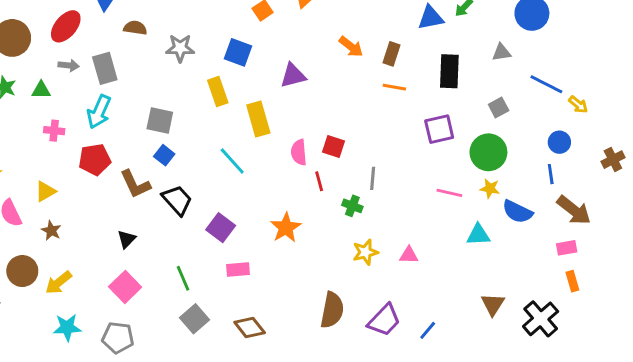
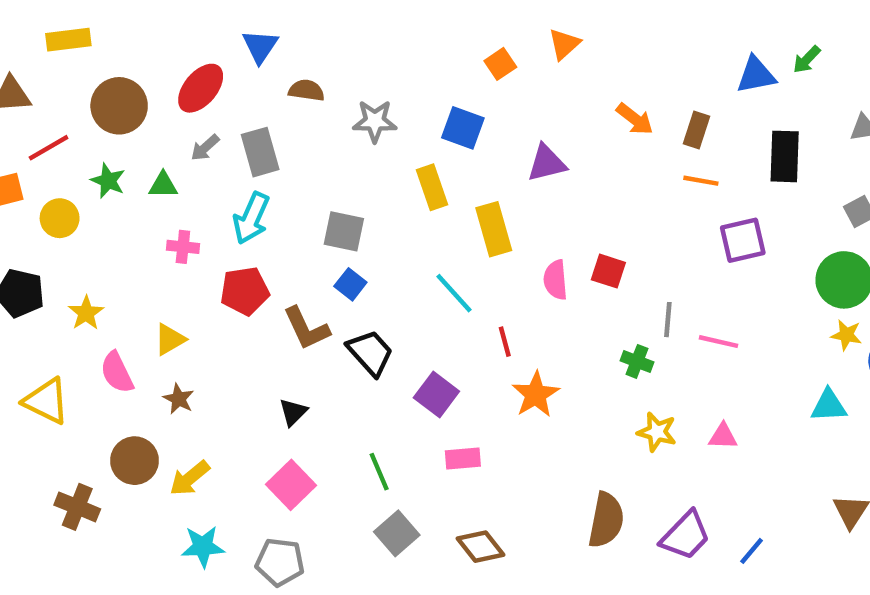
gray arrow: (69, 65) -> (205, 148), turned 132
purple square: (439, 129) -> (743, 240), moved
red line: (319, 181) -> (505, 342), moved
pink line: (449, 193) -> (719, 342), moved
yellow star: (365, 252) -> (657, 432), turned 30

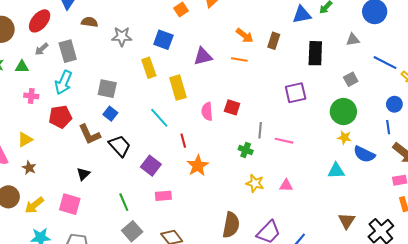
orange line: (701, 181) -> (239, 59), moved
pink square: (291, 485) -> (70, 204), moved, turned -30

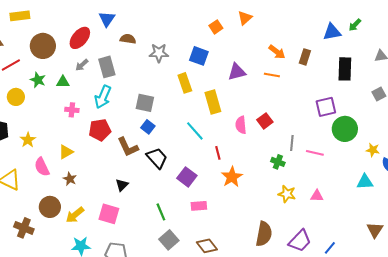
red square: (232, 107) -> (265, 121), turned 35
green circle: (343, 112) -> (345, 129), moved

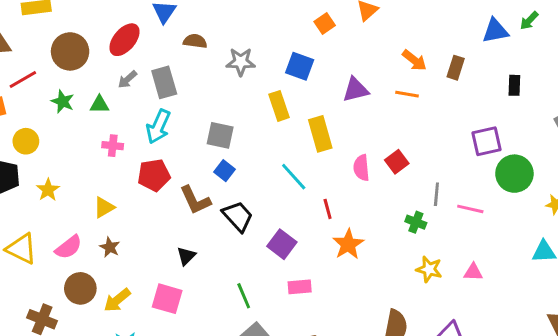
black rectangle: (345, 69) -> (514, 85), size x0.6
yellow circle: (16, 97) -> (26, 141), moved
pink semicircle: (42, 167) -> (69, 247), moved, turned -102

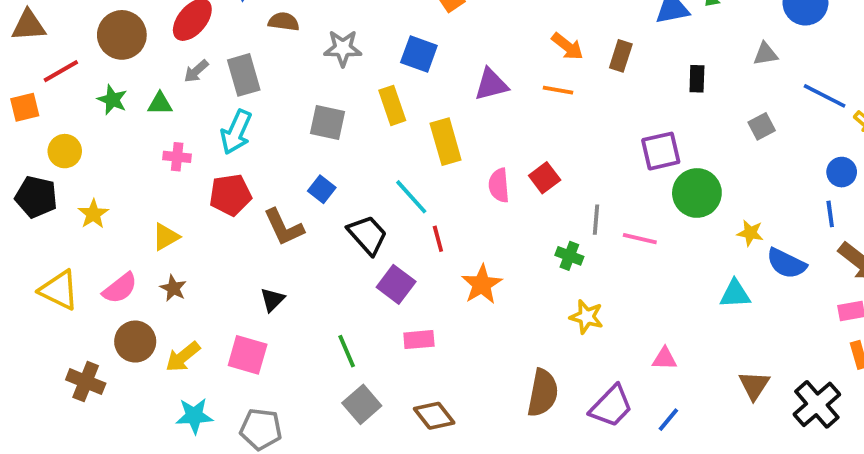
gray square: (220, 135) -> (328, 123), moved
red line: (328, 209) -> (438, 239), moved
black trapezoid: (238, 216) -> (368, 235), moved
pink triangle: (473, 272) -> (665, 359), moved

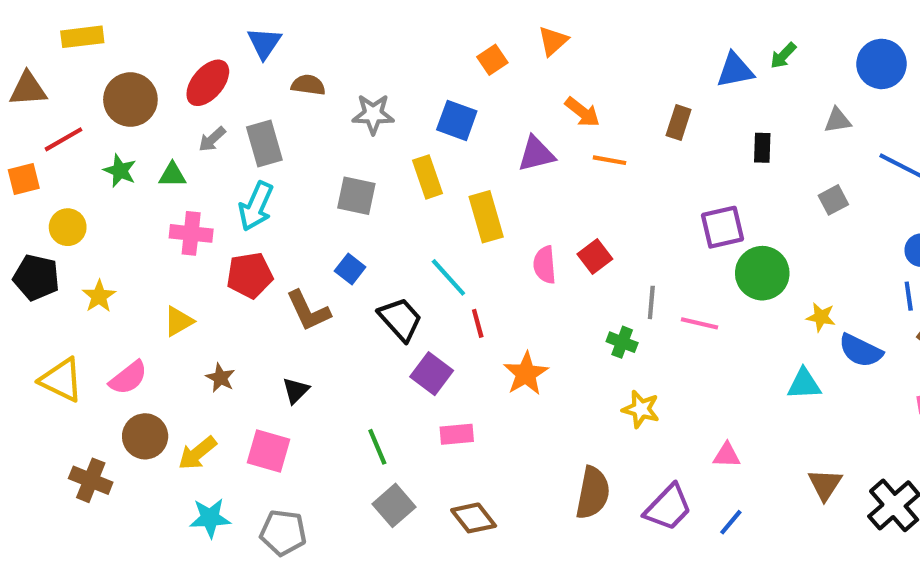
orange arrow: (567, 46) -> (582, 112), moved
pink cross: (177, 157) -> (191, 233), size x1.4
brown star: (173, 288) -> (220, 378), moved

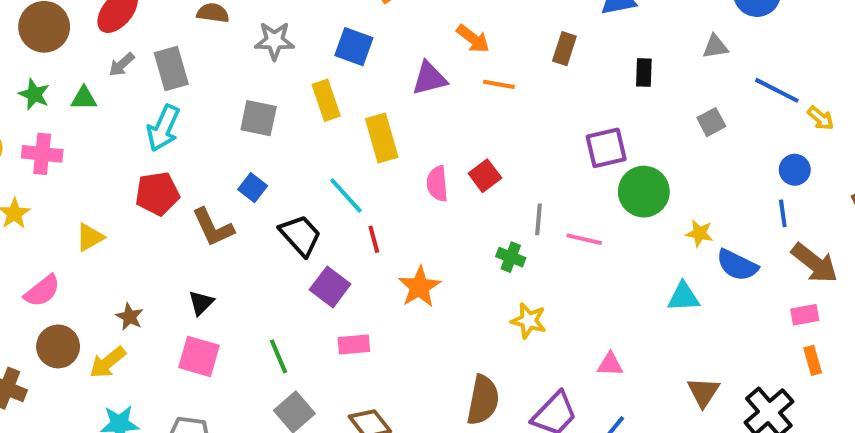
pink cross: (191, 233) -> (42, 154), moved
brown star: (220, 378) -> (130, 317), moved
pink square: (269, 451) -> (199, 356), moved

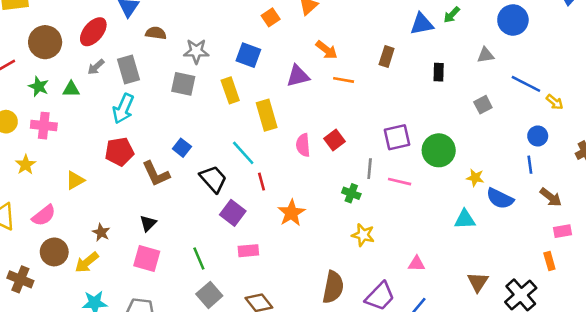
gray square: (259, 118) -> (183, 84), moved
purple square: (606, 148) -> (397, 137), moved
brown arrow: (815, 263) -> (551, 197), size x0.7
pink rectangle: (805, 315) -> (562, 231), moved

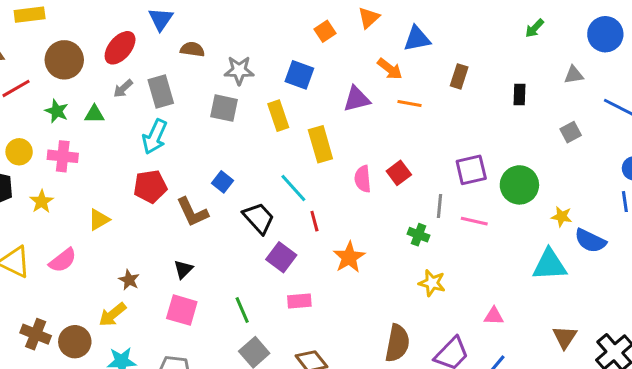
blue triangle: (422, 24) -> (417, 39), moved
cyan triangle: (465, 219) -> (550, 265), size x1.4
brown circle: (54, 252) -> (75, 342), moved

